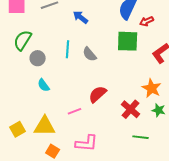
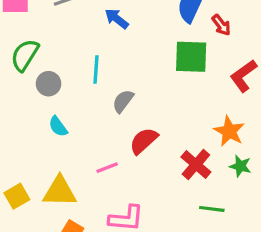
red arrow: (147, 21) -> (221, 25), turned -104
gray semicircle: (90, 54) -> (123, 101), moved, turned 77

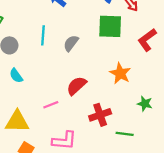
gray semicircle: (123, 101) -> (71, 43), moved
orange star: (229, 131) -> (120, 73), moved
red cross: (196, 165) -> (100, 115), moved, turned 30

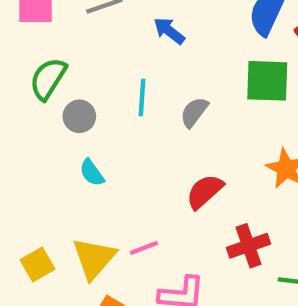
pink line: (51, 105) -> (144, 248), moved
yellow triangle: (17, 122) -> (94, 258), turned -50

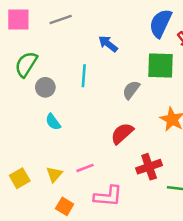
blue arrow: (169, 31) -> (108, 44), moved
gray semicircle: (194, 112) -> (131, 90), moved
yellow triangle: (94, 258) -> (54, 174), size x0.6

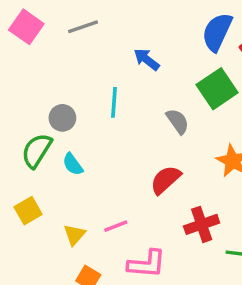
pink square: (18, 19) -> (26, 27), turned 35
green semicircle: (26, 64) -> (37, 151), moved
green square: (161, 66) -> (217, 89), turned -36
gray semicircle: (131, 90) -> (178, 121), turned 108
yellow square: (20, 178) -> (28, 211), moved

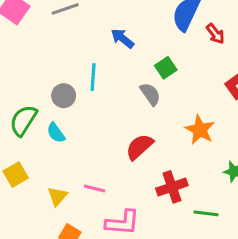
green square: (217, 89) -> (166, 68), moved, size x0.6
gray circle: (62, 118) -> (64, 96), moved
pink line: (116, 226) -> (95, 189), turned 35

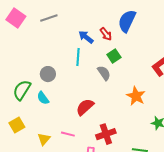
red arrow: (215, 34) -> (106, 34), moved
cyan line: (93, 77) -> (78, 57), moved
red semicircle: (139, 147) -> (85, 107), moved
red cross: (172, 187) -> (106, 134), moved

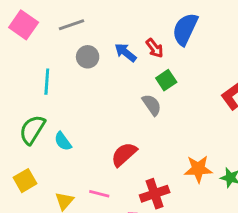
cyan line: (78, 57) -> (47, 82), moved
gray circle: (48, 74) -> (88, 57), moved
orange star: (136, 96) -> (198, 169), moved, turned -30

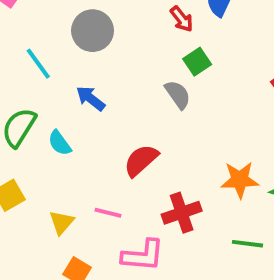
blue arrow: (125, 52) -> (91, 98), moved
gray circle: (88, 57) -> (93, 31), size x1.4
cyan line: (47, 82) -> (38, 64), turned -40

